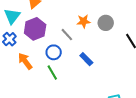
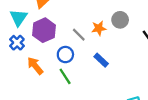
orange star: (84, 21) -> (99, 28), moved

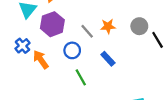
gray circle: (120, 20) -> (139, 26), moved
blue cross: (17, 43) -> (22, 46), moved
green line: (65, 76) -> (81, 77), moved

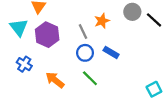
gray line: (87, 31) -> (83, 32), turned 32
blue circle: (72, 50) -> (85, 53), moved
orange arrow: (41, 59) -> (55, 80), moved

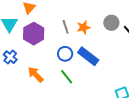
gray line: (83, 32) -> (66, 27), moved
blue rectangle: (111, 52) -> (88, 56), size x1.5

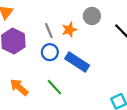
gray circle: (111, 23) -> (92, 16), moved
blue circle: (65, 54) -> (50, 52), moved

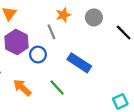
orange star: (69, 30) -> (63, 15), moved
blue circle: (50, 52) -> (38, 55), moved

